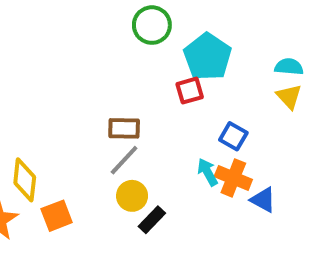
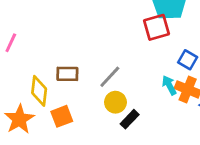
red square: (190, 91) -> (156, 27), size x1.4
brown rectangle: (124, 128) -> (67, 74), moved

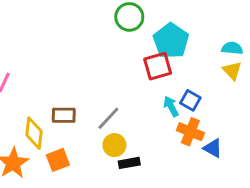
cyan arrow: (169, 85) -> (171, 106), moved
black rectangle: (130, 119) -> (129, 163), turned 36

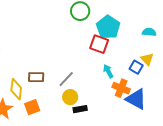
red square: (158, 66) -> (99, 44), turned 36
yellow triangle: (232, 71) -> (147, 59), moved
blue square: (190, 100) -> (136, 67), moved
blue triangle: (213, 148) -> (136, 99), size x1.6

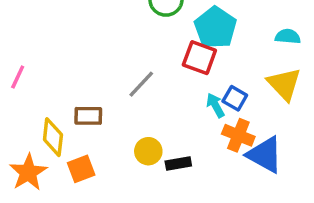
yellow triangle: (147, 59) -> (284, 84), size x1.5
blue square: (136, 67) -> (235, 98), moved
gray line: (66, 79) -> (141, 84), moved
black rectangle: (80, 109) -> (178, 164), moved

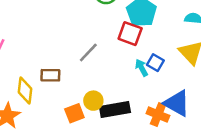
orange cross: (238, 135) -> (158, 115), moved
black rectangle: (178, 164) -> (115, 109), size x1.6
orange square: (81, 169) -> (74, 113), moved

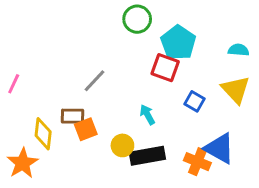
gray line: (88, 53) -> (95, 81), moved
cyan arrow: (141, 68) -> (147, 115), moved
orange square: (74, 113) -> (86, 129), moved

